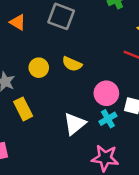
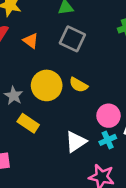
yellow circle: (39, 68) -> (47, 85), size x1.6
yellow rectangle: (23, 109) -> (28, 123), turned -35

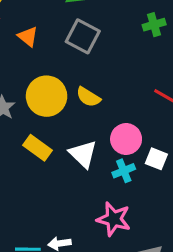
yellow rectangle: (28, 123) -> (38, 148), moved
white triangle: (76, 142) -> (83, 154), moved, turned -45

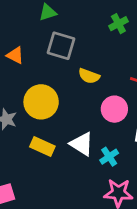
yellow semicircle: (88, 97) -> (89, 76), moved
pink circle: (126, 139) -> (114, 109), moved
cyan cross: (124, 171) -> (109, 157), moved

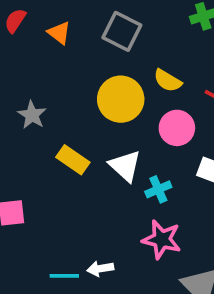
yellow semicircle: (89, 76) -> (168, 81), moved
yellow circle: (41, 102) -> (121, 99), moved

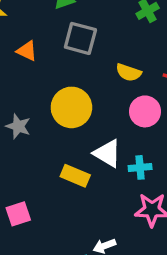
yellow circle: (121, 99) -> (71, 107), moved
yellow rectangle: (73, 160) -> (75, 176), moved
cyan cross: (158, 189) -> (140, 167), turned 30

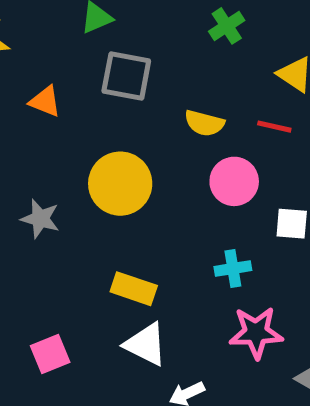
white triangle: (107, 153) -> (146, 344), moved

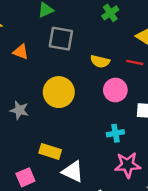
yellow rectangle: (134, 289) -> (50, 151), moved

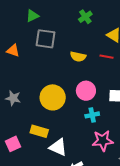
pink circle: (115, 90) -> (86, 91), moved
yellow circle: (59, 92) -> (53, 97), moved
pink square: (25, 177) -> (13, 144), moved

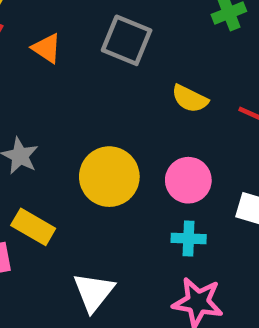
yellow rectangle: (39, 131) -> (33, 227), moved
white triangle: (58, 147) -> (94, 292), turned 30

